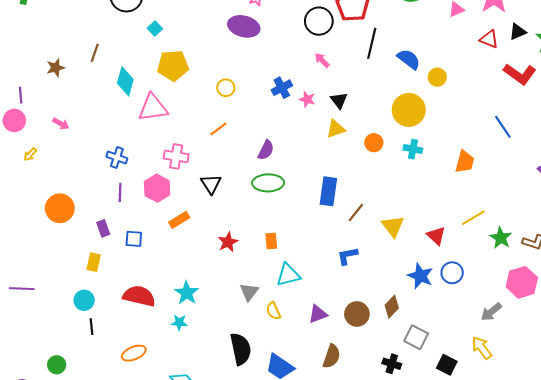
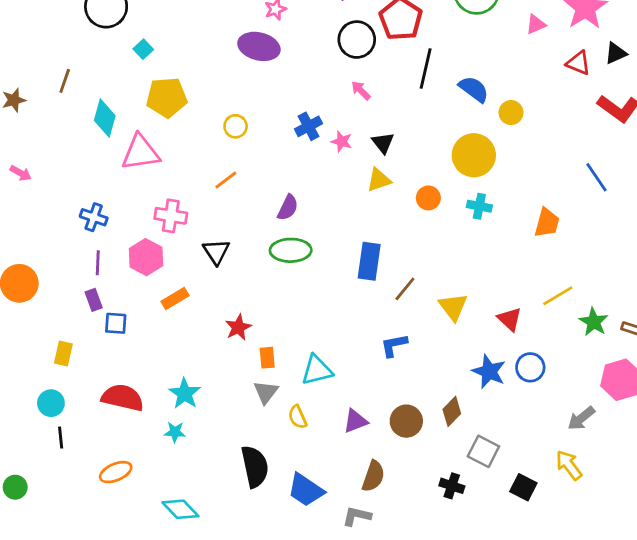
purple rectangle: (103, 228) -> (94, 300), moved
orange rectangle: (271, 241) -> (267, 358), moved

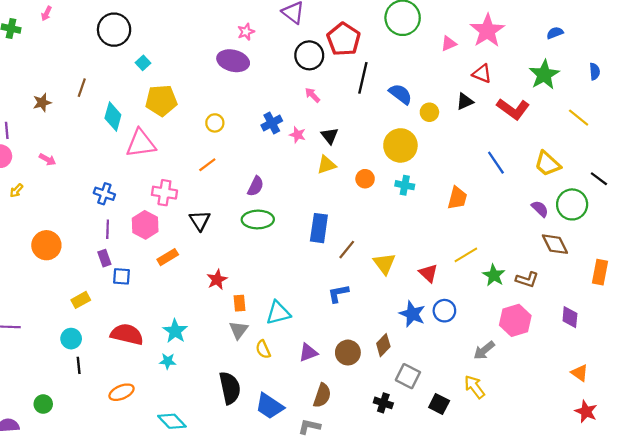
black triangle: (616, 53) -> (465, 101), moved
yellow rectangle: (63, 354) -> (81, 300), turned 48

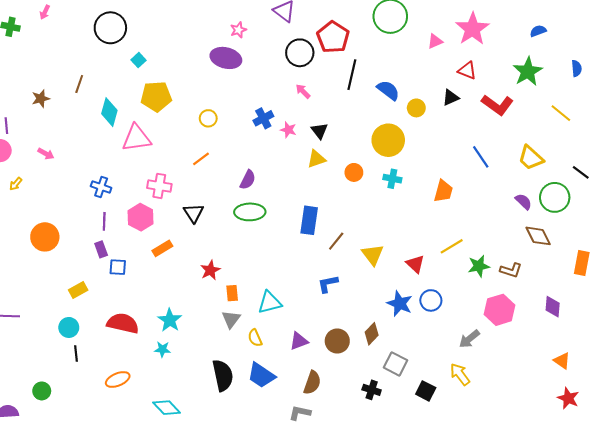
green star: (494, 275) -> (479, 266), turned 30
blue trapezoid: (270, 406) -> (261, 375), moved

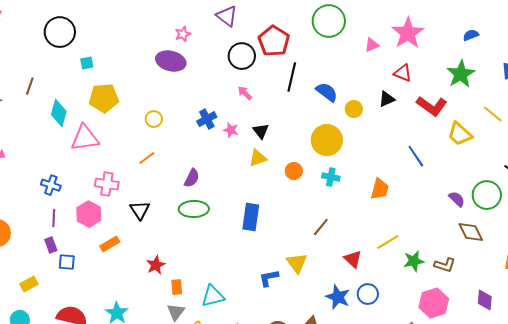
cyan square: (138, 60) -> (87, 63), turned 32
yellow trapezoid: (531, 158) -> (460, 134), moved
brown line: (336, 241) -> (321, 227), moved
yellow triangle: (373, 255) -> (297, 263), moved

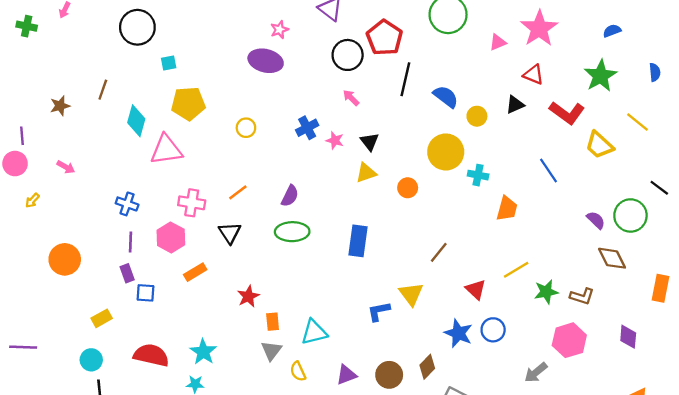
orange line: (147, 158) -> (238, 192), moved
cyan cross: (331, 177) -> (478, 175), moved

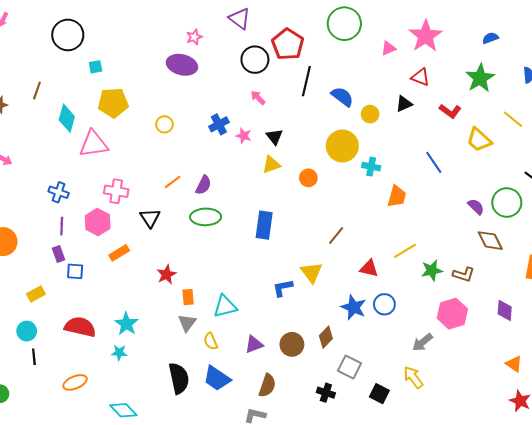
red L-shape: (567, 113) -> (450, 111), size x0.7
orange line: (238, 192) -> (173, 182), moved
red triangle: (476, 289) -> (369, 268), turned -30

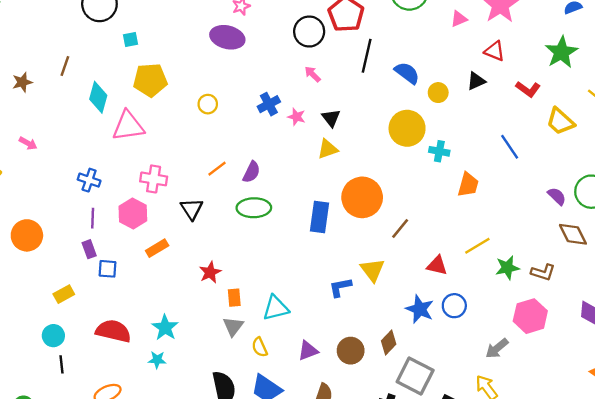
orange circle: (308, 178) -> (362, 197), moved, size x2.0
gray square: (349, 367) -> (415, 376), size x1.4

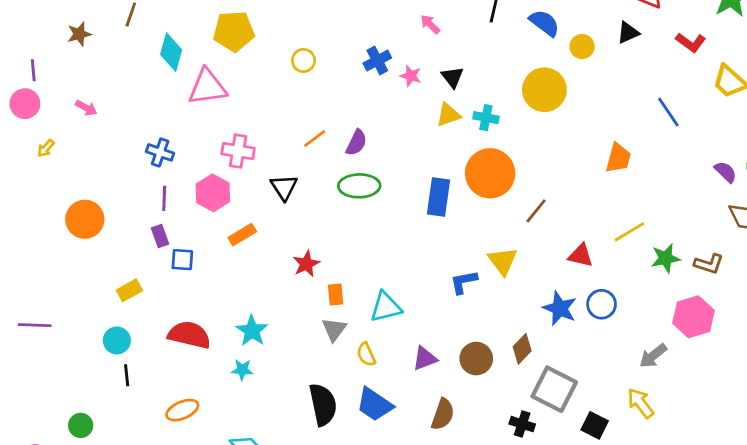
cyan cross: (439, 151) -> (486, 118), moved

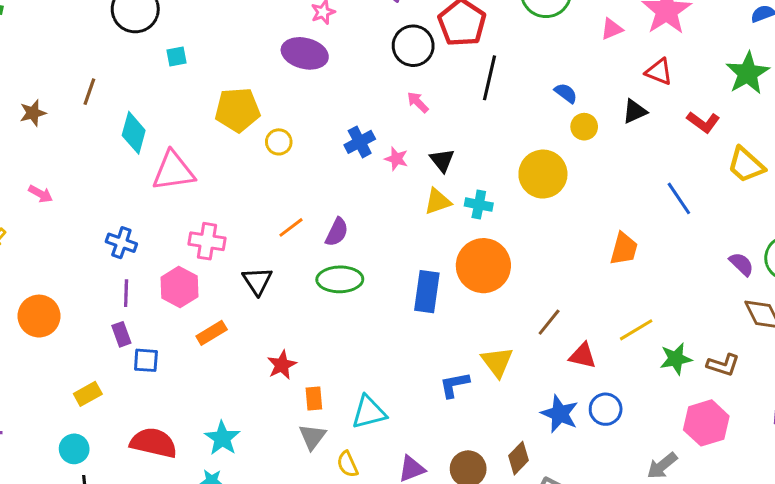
blue semicircle: (544, 23) -> (566, 93), moved, size x0.7
yellow pentagon: (234, 31) -> (238, 110), moved
brown line: (536, 211) -> (549, 322), moved

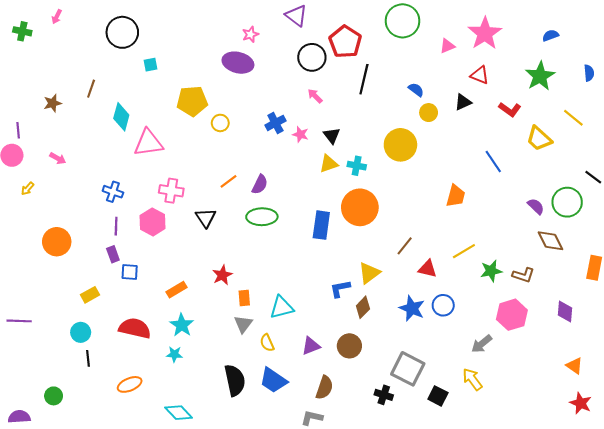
orange rectangle: (212, 333) -> (176, 290), moved
yellow triangle: (497, 362) -> (369, 273), turned 30
brown diamond: (519, 458) -> (363, 307), moved

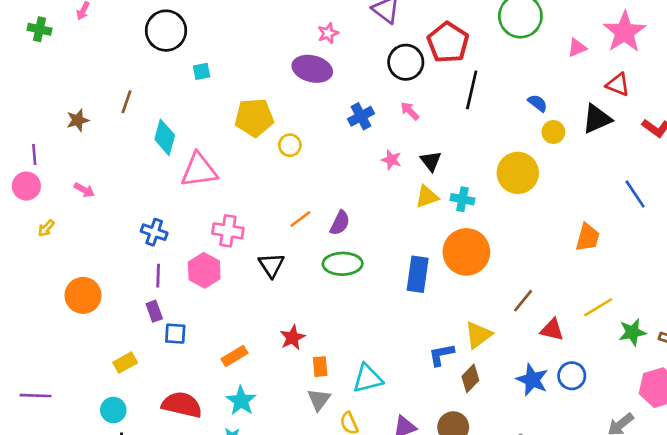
black triangle: (463, 102) -> (597, 119), size x1.4
blue cross: (275, 123) -> (361, 116), moved

